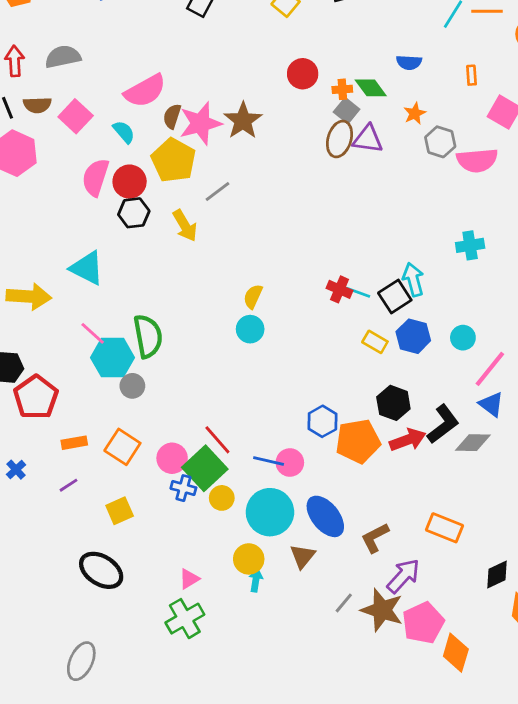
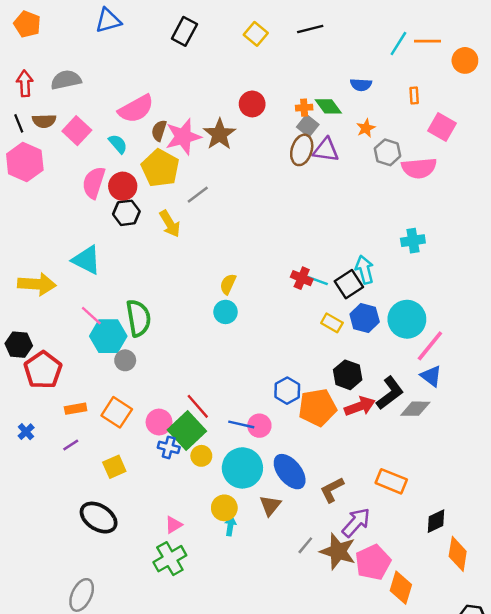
red circle: (303, 74) -> (252, 104), moved
cyan circle: (463, 338) -> (407, 319), size x1.8

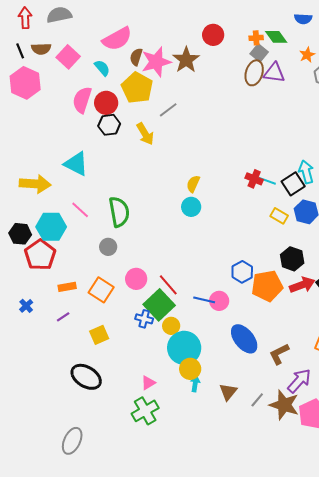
cyan hexagon: (108, 336) -> (51, 227), moved
pink circle: (159, 422) -> (136, 279), moved
cyan circle: (242, 468) -> (184, 348), moved
brown triangle: (270, 505) -> (228, 392), moved

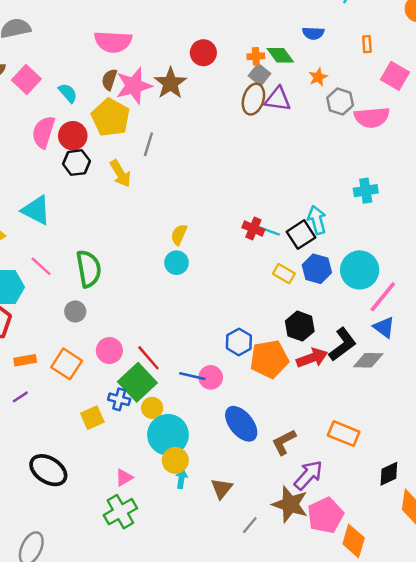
pink semicircle: (117, 39) -> (113, 42), moved, turned 32
gray line: (168, 110) -> (148, 144), turned -36
yellow square: (99, 335) -> (92, 418), moved
gray line: (257, 400) -> (250, 525), moved

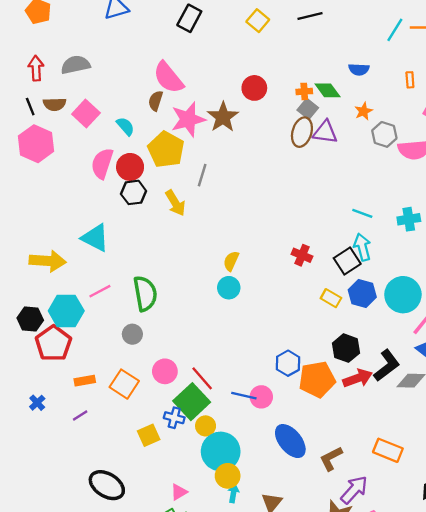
pink semicircle: (113, 42) -> (168, 78), turned 48
brown semicircle: (109, 80) -> (156, 101), moved
cyan line: (269, 231) -> (362, 213), moved
pink line: (41, 266) -> (100, 291), turned -70

